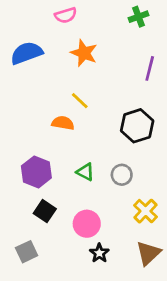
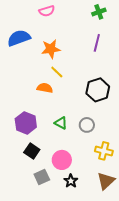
orange star: (84, 53) -> (51, 49), moved, turned -30
purple line: (150, 68) -> (97, 43), moved
yellow cross: (145, 211) -> (104, 151), turned -30
gray square: (27, 252) -> (42, 177), moved

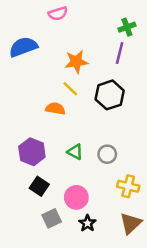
green cross: (99, 12) -> (127, 27), moved
orange star: (51, 49) -> (76, 62), moved
black hexagon: (98, 90) -> (110, 95), moved

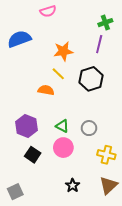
pink circle: (76, 197) -> (63, 148), moved
gray square: (52, 218) -> (15, 192), moved

